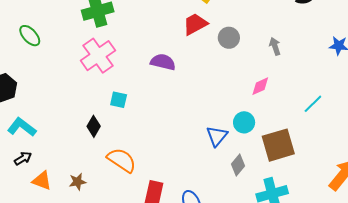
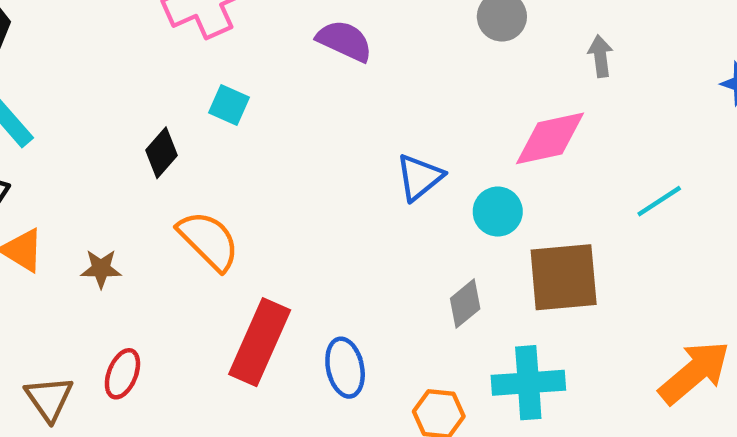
pink diamond: (260, 86) -> (550, 138), size x1.6
blue triangle: (217, 136) -> (419, 177), moved

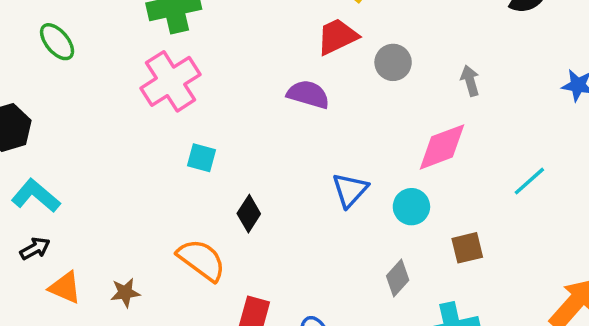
purple semicircle: (345, 41) -> (308, 94), moved
black diamond: (162, 153) -> (249, 214), moved
brown square: (564, 277) -> (467, 248), size x0.6

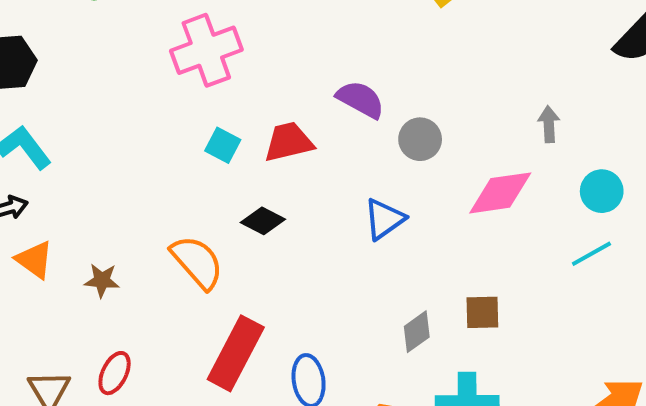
red trapezoid: (337, 37) -> (289, 142), moved
gray circle: (393, 62) -> (420, 139), moved
cyan circle: (411, 207) -> (602, 191), moved
black diamond: (249, 214) -> (263, 221), turned 72
brown square: (467, 248) -> (482, 312), moved

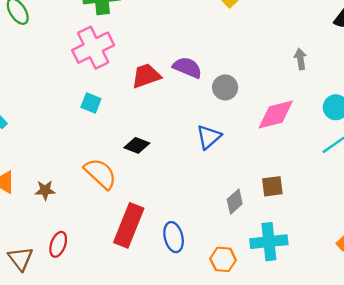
gray arrow: (549, 124) -> (300, 59), moved
red trapezoid: (289, 142) -> (146, 76), moved
cyan square: (223, 145) -> (91, 103), moved

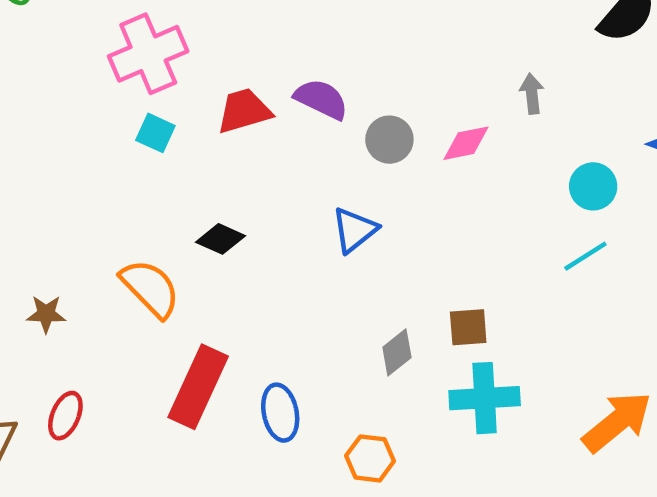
cyan square: (91, 103) -> (155, 133), moved
pink diamond: (276, 114) -> (466, 143), moved, size x0.7
cyan cross: (269, 242) -> (485, 398), moved

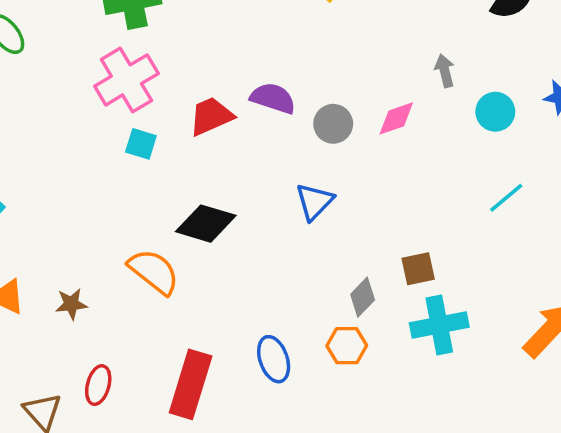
cyan circle: (593, 186) -> (495, 112), moved
black diamond: (220, 239) -> (206, 224), size x1.5
red rectangle: (198, 387) -> (191, 384), moved
orange hexagon: (370, 458) -> (347, 346), moved

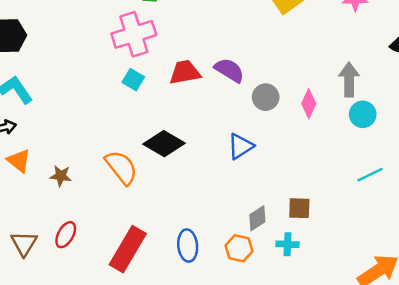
gray arrow: (445, 71) -> (349, 79), size x1.5
cyan circle: (495, 112) -> (363, 114), moved
pink diamond: (396, 118) -> (309, 104), turned -60
cyan cross: (439, 325) -> (288, 244), moved, size x0.6

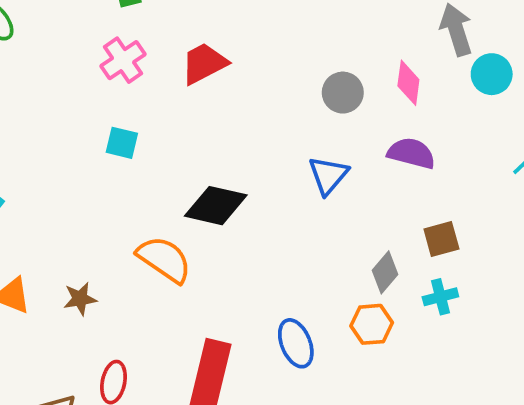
pink cross: (134, 34) -> (123, 60), size x0.7
purple semicircle: (229, 70) -> (411, 153), moved
red trapezoid: (185, 72) -> (204, 63), moved
cyan square: (133, 80) -> (122, 143), moved

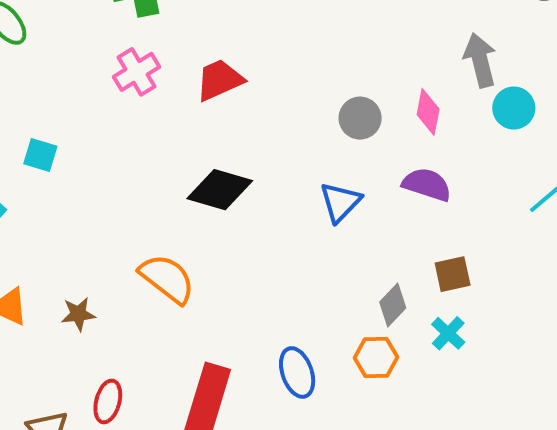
cyan square: (122, 143) -> (40, 155), moved
black diamond: (216, 206) -> (220, 190), moved
cyan cross: (440, 297) -> (448, 333), turned -36

